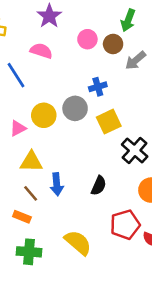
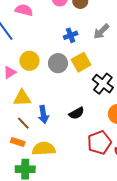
gray arrow: (136, 60) -> (101, 31), moved
gray circle: (75, 108) -> (58, 63), moved
black semicircle: (99, 186) -> (77, 113), turned 42
yellow semicircle: (78, 243) -> (44, 149), moved, turned -40

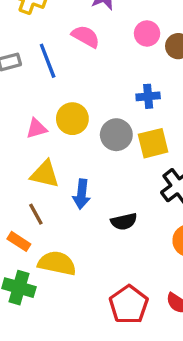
blue arrow: (43, 114) -> (82, 194), moved
red pentagon: (99, 143) -> (129, 305), moved, turned -30

